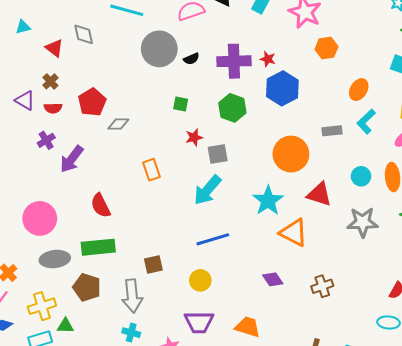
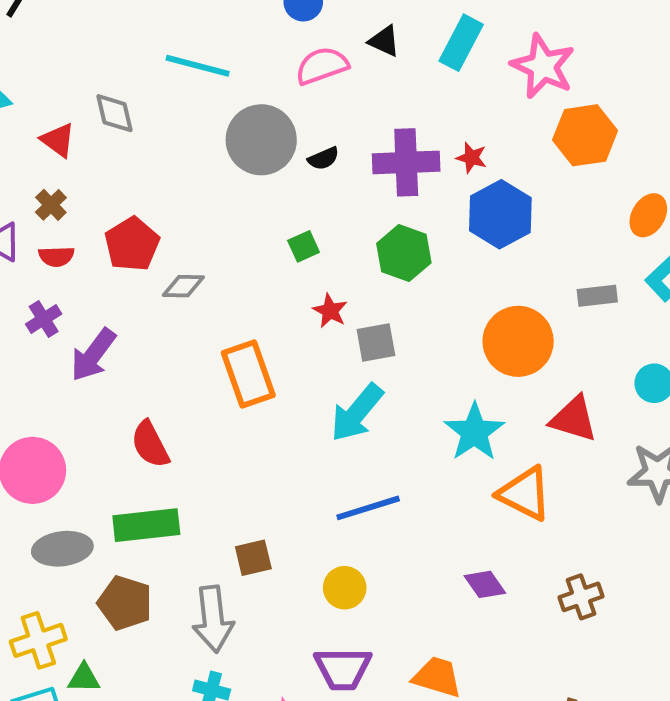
orange hexagon: (326, 48) -> (585, 135), size x1.4
green square: (181, 104) -> (304, 246), turned -35
red star: (194, 137) -> (330, 311), turned -30
orange rectangle: (151, 170) -> (248, 374), size x1.5

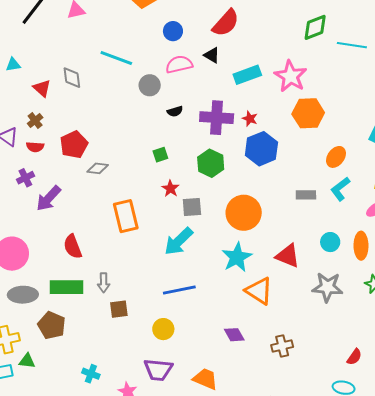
cyan rectangle: (461, 43) -> (247, 75), moved, turned 36
gray circle: (261, 140) -> (150, 85), moved, size x0.6
orange circle: (518, 341) -> (244, 213), moved
gray arrow: (213, 619) -> (104, 283), moved, size x0.6

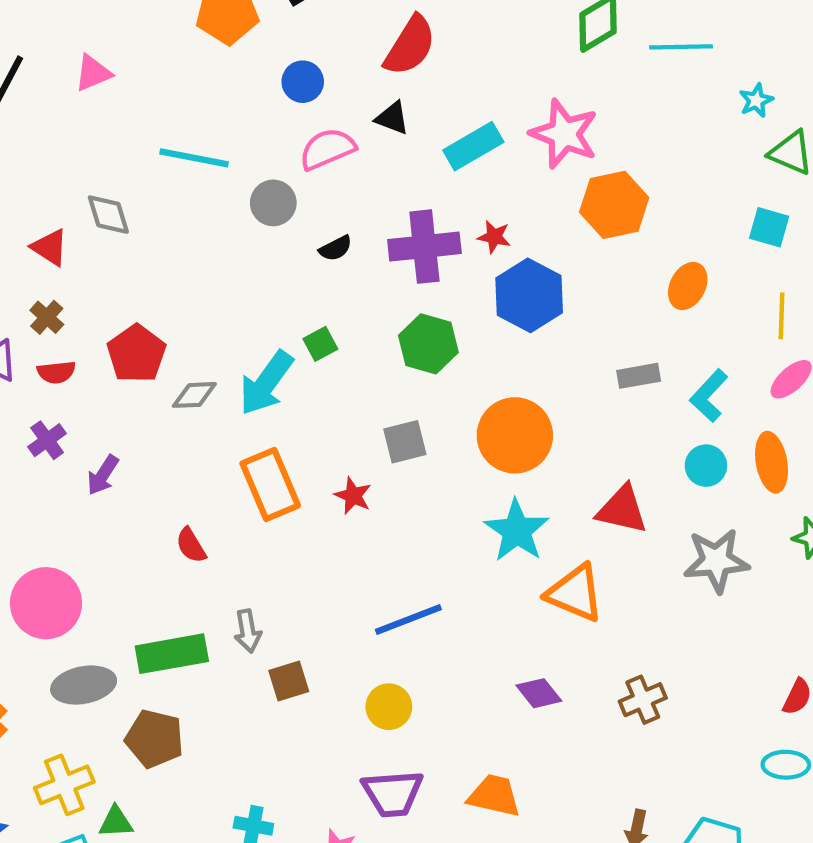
red star: (170, 189) -> (353, 496), moved
cyan L-shape: (340, 189) -> (709, 396), moved
purple arrow: (49, 198) -> (103, 475), size x0.7
cyan arrow: (179, 241) -> (266, 383), moved
red semicircle: (73, 247) -> (191, 545), moved, size x0.7

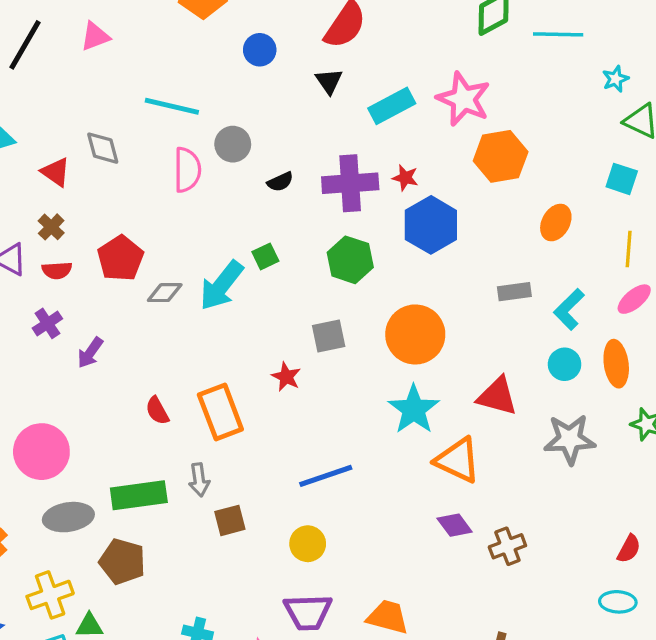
black triangle: (392, 118) -> (329, 81), turned 32
pink semicircle: (327, 149) -> (187, 170), moved, turned 111
orange rectangle: (270, 485) -> (220, 412), moved
purple diamond: (539, 693) -> (455, 525), moved

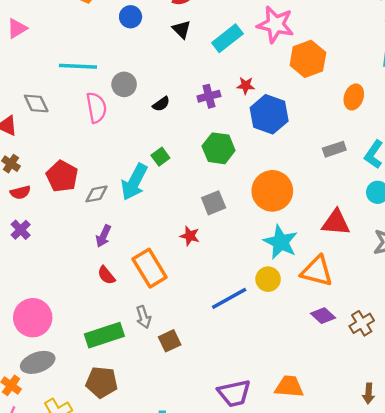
purple cross: (350, 183) -> (209, 96), size x0.6
purple arrow: (90, 353) -> (103, 236), moved
gray ellipse: (68, 517) -> (38, 362), moved
yellow circle: (308, 544) -> (268, 279), moved

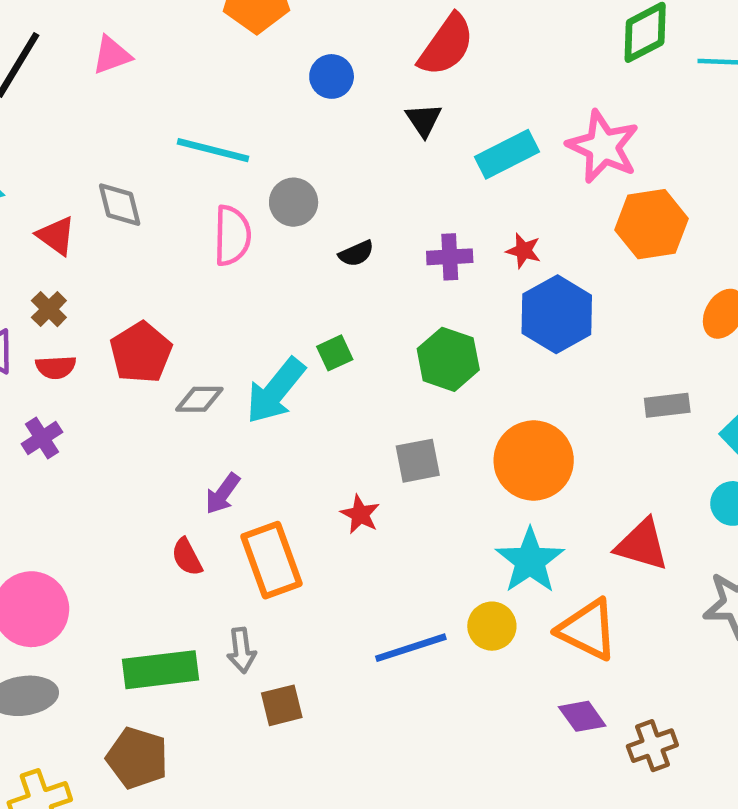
purple arrow: (103, 236) -> (223, 494), moved

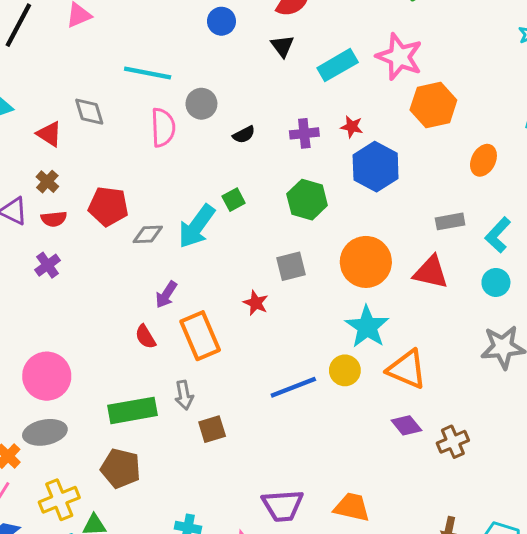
red pentagon: (141, 353) -> (108, 206), turned -30
red triangle: (642, 545) -> (431, 272), moved

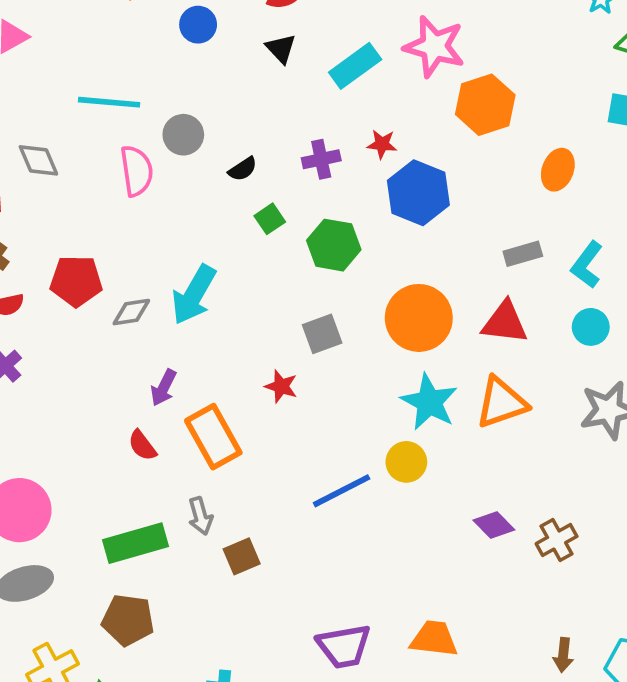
green square: (234, 200) -> (270, 219), moved
orange triangle: (407, 369) -> (501, 403), moved, turned -36

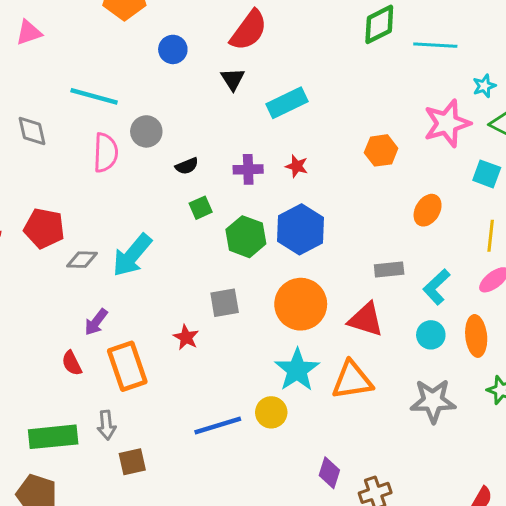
pink star: (434, 46) -> (447, 123), moved, turned 30
orange hexagon: (485, 105) -> (381, 150), size x0.7
blue hexagon: (418, 193) -> (300, 229), moved
purple diamond: (494, 525) -> (329, 473), turned 52

